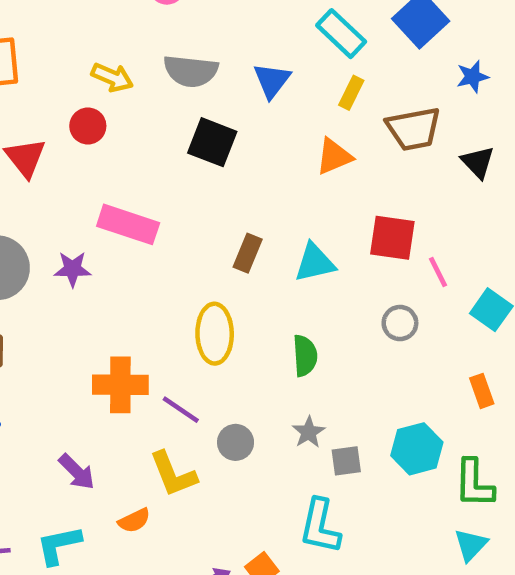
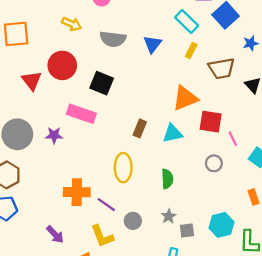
yellow arrow: (112, 77) -> (72, 24), moved
red circle: (88, 126) -> (62, 65), size x1.6
black square: (212, 142) -> (102, 83), moved
orange triangle: (334, 156) -> (185, 98), moved, size x1.4

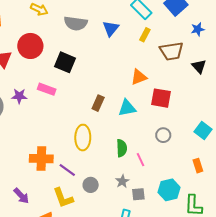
orange triangle: (185, 98) -> (139, 77), size x0.7
pink rectangle: (81, 114) -> (47, 89), size x0.7
purple star: (54, 135) -> (19, 96), moved
pink line: (233, 139) -> (140, 160), moved

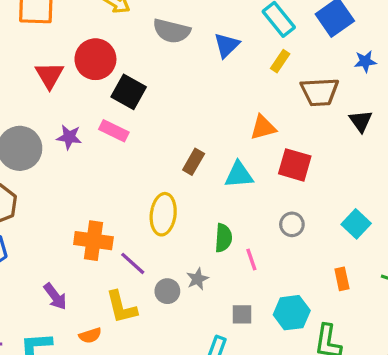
black square: (65, 62) -> (129, 92), moved
gray star: (122, 181) -> (197, 279), moved

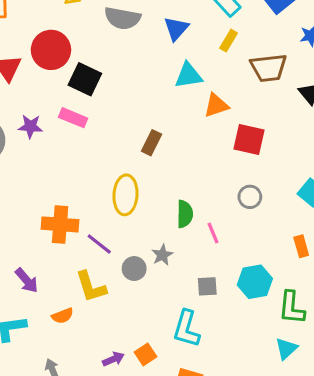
cyan triangle: (239, 175) -> (189, 75), moved

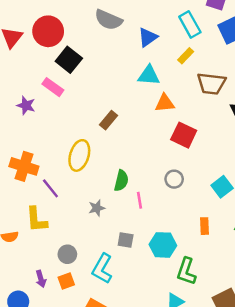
purple star: (30, 126) -> (26, 105), moved
gray circle: (134, 269) -> (67, 254), moved
purple arrow: (113, 359) -> (41, 279), turned 84

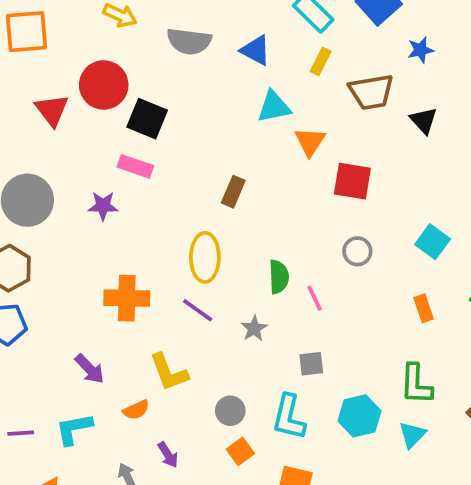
blue triangle: (148, 37) -> (256, 50), turned -40
orange triangle: (165, 103) -> (310, 142), turned -35
purple line: (50, 188) -> (198, 310), moved
cyan hexagon: (163, 245) -> (360, 416), moved
purple arrow: (41, 279) -> (168, 455), moved

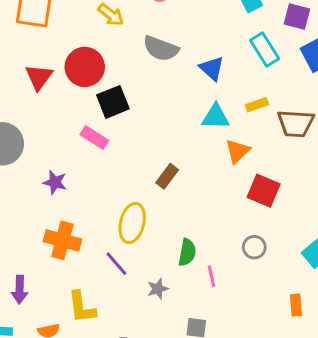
yellow rectangle: (321, 61) -> (257, 105), moved, turned 30
black square: (147, 119) -> (113, 102), turned 32
purple star: (103, 206) -> (55, 182), moved
purple arrow: (90, 369) -> (20, 290), turned 32

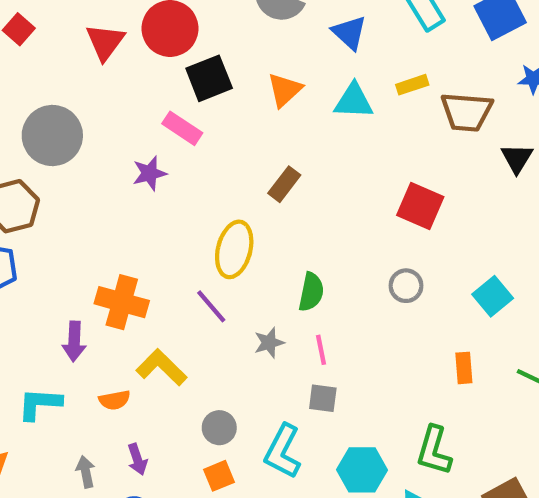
orange triangle: (238, 151) -> (285, 90), moved
purple star: (55, 182) -> (149, 173), moved, turned -30
orange cross: (62, 240) -> (122, 302), moved
pink line: (211, 276) -> (321, 350), moved
yellow L-shape: (82, 307) -> (161, 367), turned 141

